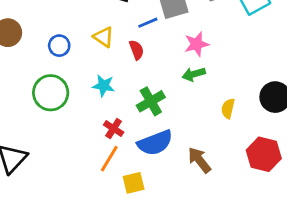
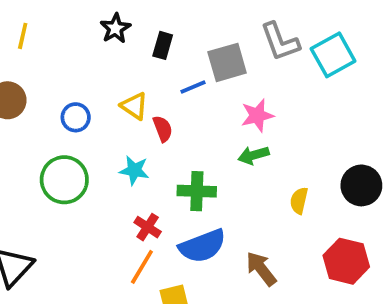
red semicircle: (136, 50) -> (163, 129), moved
green cross: (151, 101) -> (197, 191), turned 32

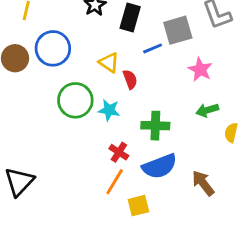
black rectangle: (163, 45) -> (130, 18), size x1.4
pink star: (257, 115) -> (200, 69), turned -30
blue circle: (76, 117) -> (53, 48), moved, size x1.6
green arrow: (254, 155) -> (207, 110), moved
green circle: (64, 180) -> (75, 100), moved

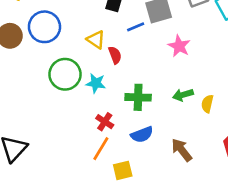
green arrow: (207, 110) -> (183, 95), moved
blue semicircle: (160, 166) -> (142, 135), size x0.7

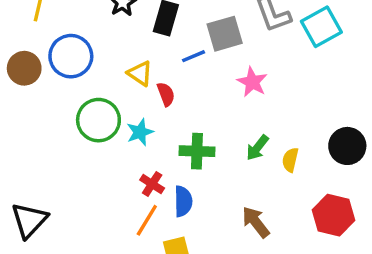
cyan star: (96, 83) -> (140, 132), turned -30
green arrow: (183, 95) -> (257, 148), turned -36
blue semicircle: (142, 135) -> (183, 201), moved, turned -70

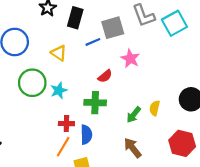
red semicircle: (166, 94) -> (105, 76), moved, turned 72
green arrow: (257, 148) -> (134, 115), moved
red cross: (152, 184) -> (66, 124), turned -32

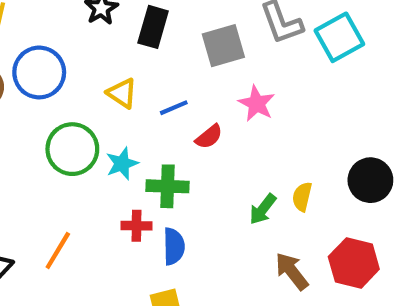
blue line: (93, 42) -> (174, 108), moved
green cross: (95, 103) -> (168, 186), moved
orange line: (63, 147) -> (58, 251), moved
brown arrow: (133, 148) -> (292, 271), moved

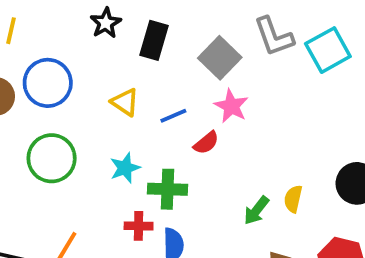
gray square: (223, 46) -> (220, 58), turned -30
pink star: (257, 104) -> (231, 106), moved
green circle: (72, 149) -> (52, 158), moved

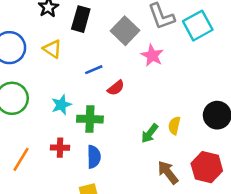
yellow triangle: (125, 102) -> (52, 49), moved
pink star: (231, 106) -> (152, 55), moved
red cross: (139, 226) -> (60, 148), moved

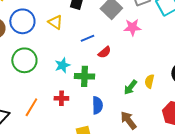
pink star: (152, 55) -> (132, 27), turned -30
blue semicircle: (94, 157) -> (97, 105), moved
brown arrow: (168, 172) -> (128, 120), moved

